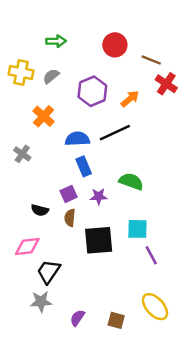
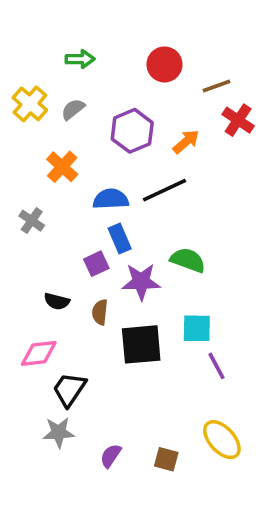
brown line: (151, 60) -> (217, 86), turned -42
yellow cross: (21, 72) -> (30, 104), turned 30
purple square: (69, 194) -> (96, 264), moved
purple star: (99, 196) -> (141, 282), size x1.5

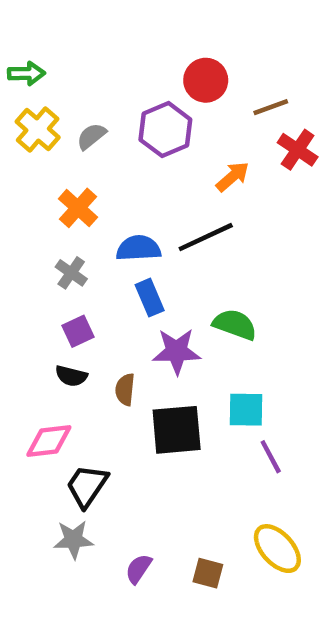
green arrow: (80, 59) -> (26, 73), moved
purple hexagon: (132, 131) -> (165, 130), moved
gray cross: (32, 221) -> (71, 273), moved
purple square: (96, 264) -> (78, 331), moved

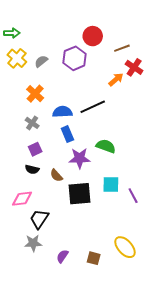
orange arrow: (233, 177) -> (116, 79), moved
brown semicircle: (125, 389) -> (56, 175), turned -48
purple line: (271, 457) -> (133, 196), moved

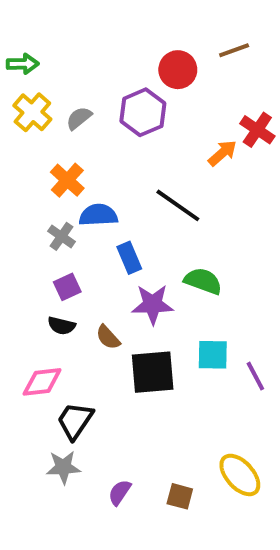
brown line: (122, 48) -> (234, 50), moved
black line: (93, 107) -> (178, 205), turned 60
blue semicircle: (62, 112) -> (98, 215), moved

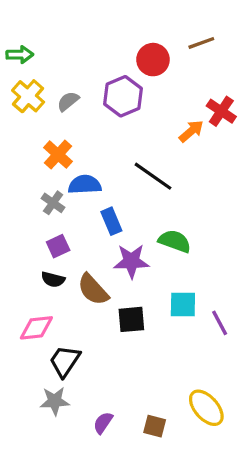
brown semicircle: (108, 337) -> (93, 289), size x1.5
black square: (153, 372) -> (131, 319), size x0.7

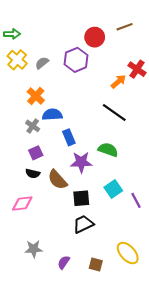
black line: (153, 176) -> (114, 113), moved
cyan square: (183, 304) -> (113, 189), turned -36
black trapezoid: (65, 361) -> (83, 224), moved, turned 30

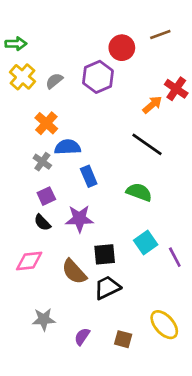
purple star: (81, 162) -> (79, 219), moved
black semicircle: (33, 173) -> (42, 223), turned 32
brown semicircle: (57, 180) -> (74, 272), moved

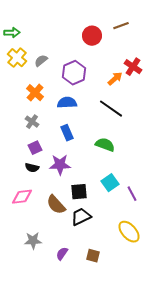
purple hexagon: (98, 77) -> (74, 73), moved
blue semicircle: (68, 147) -> (67, 103), moved
black semicircle: (42, 223) -> (32, 168), turned -32
yellow ellipse: (164, 325) -> (129, 232), moved

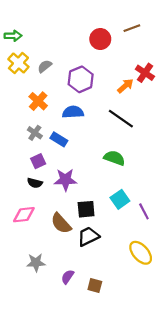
blue rectangle: (67, 133) -> (59, 139), moved, turned -35
brown square: (93, 256) -> (95, 285), moved

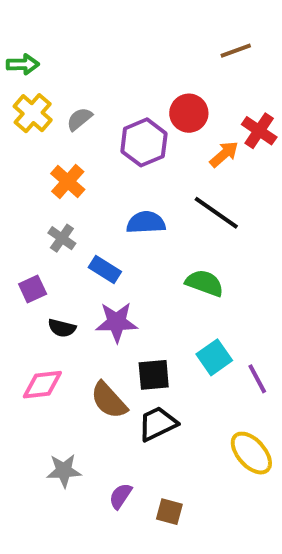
red circle: (100, 39) -> (189, 113), moved
blue semicircle: (73, 112) -> (146, 223), moved
blue rectangle: (59, 139) -> (105, 269), moved
purple square: (38, 161) -> (33, 289), moved

